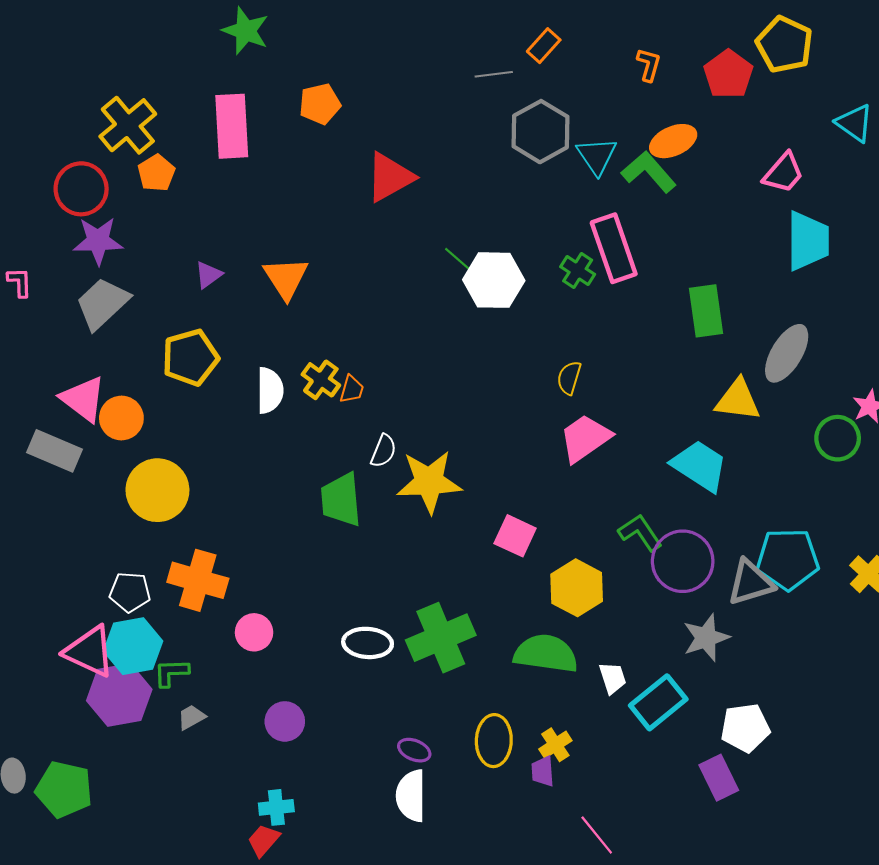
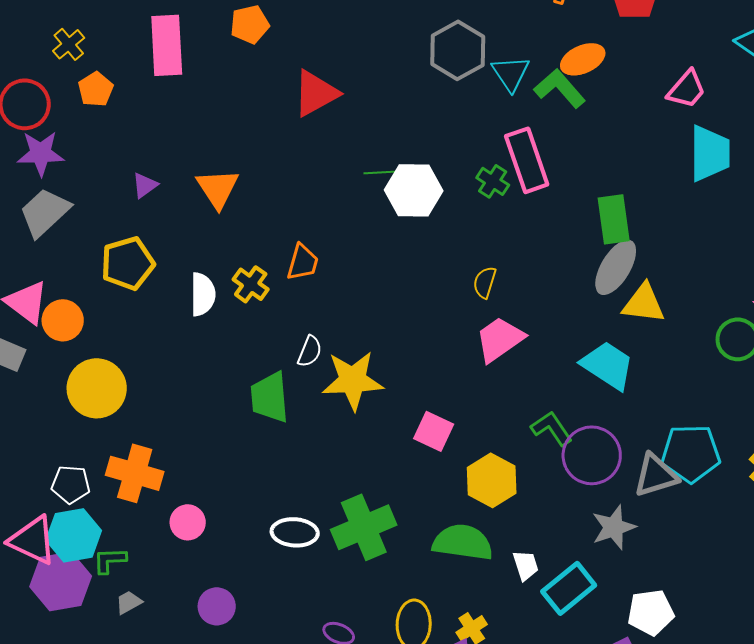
yellow cross: (128, 125) -> (69, 44), size x0.6
green line: (460, 261) -> (382, 172), turned -44
gray ellipse: (787, 353) -> (616, 267), moved
orange trapezoid: (352, 389) -> (303, 262), moved, size x1.4

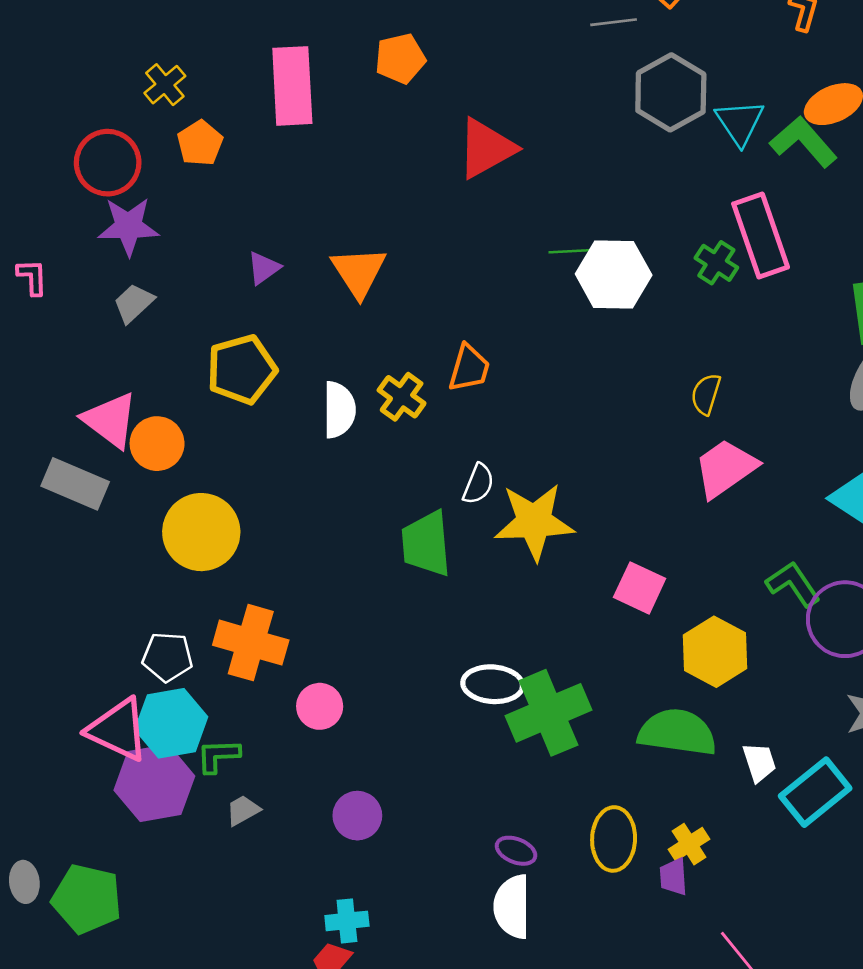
gray trapezoid: (45, 212) -> (134, 303), size x0.6
white ellipse: (295, 532) -> (493, 684), moved

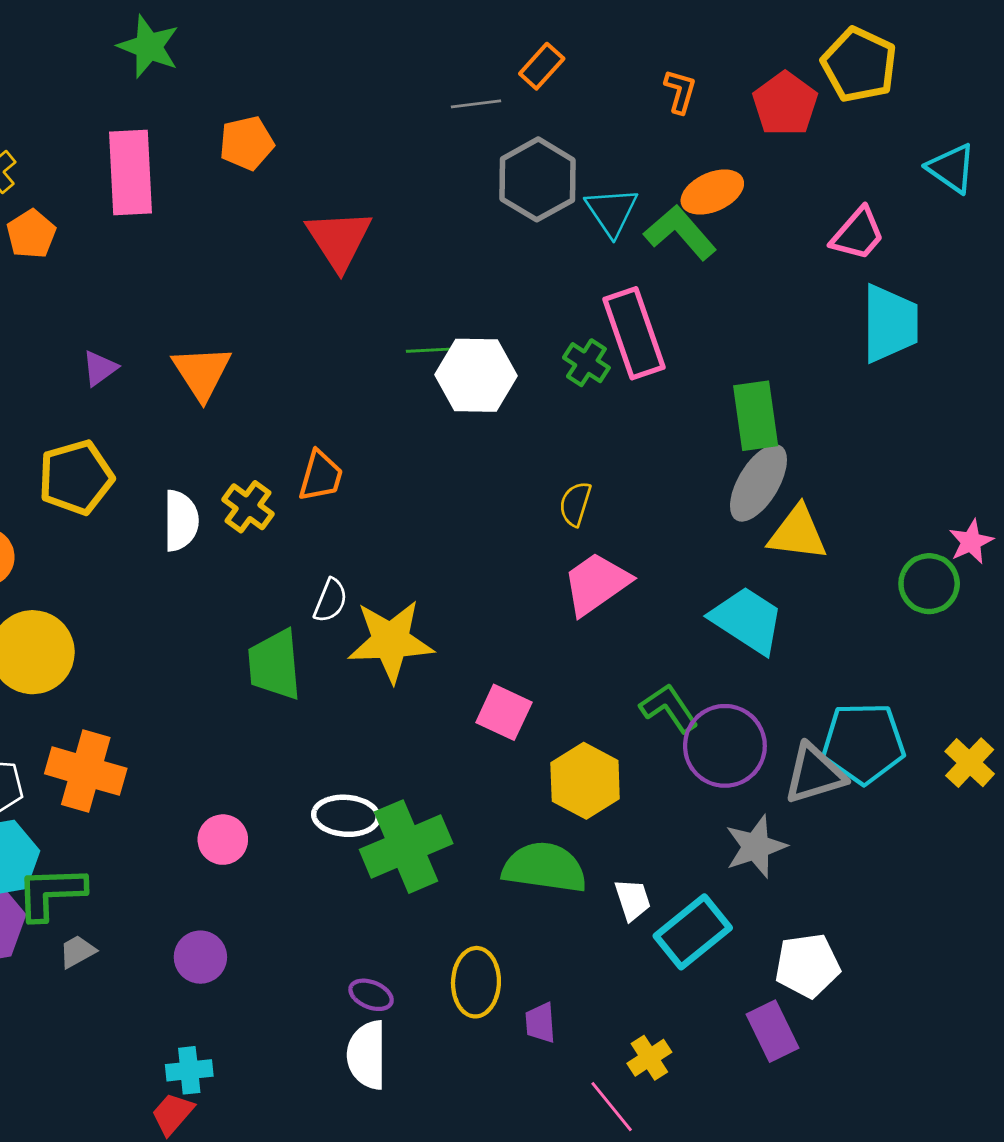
red triangle: (486, 148) -> (339, 240), turned -34
pink circle: (320, 706) -> (223, 840), moved
green L-shape: (218, 756) -> (51, 893), size x1.5
yellow cross: (689, 844) -> (649, 1058), moved

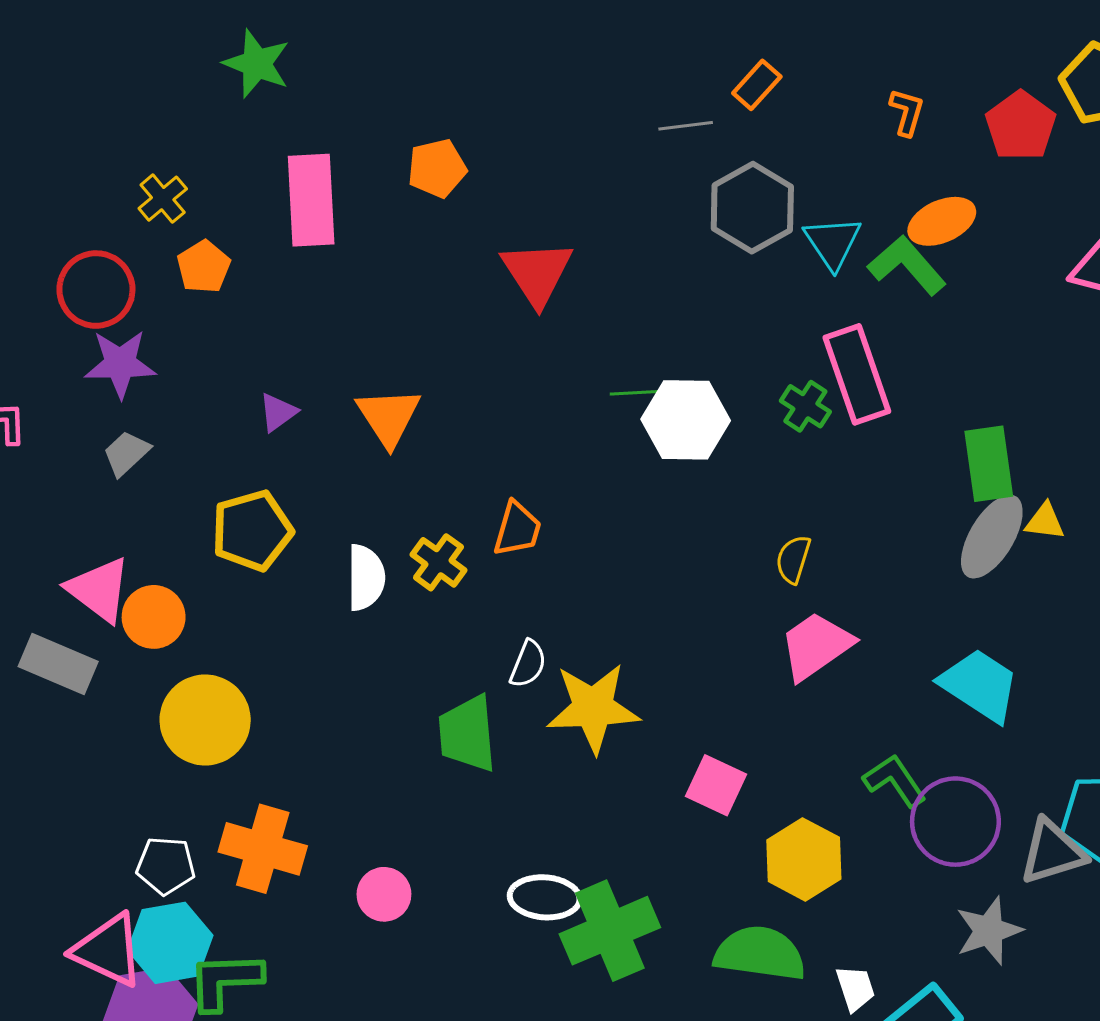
green star: (149, 47) -> (257, 64), moved
yellow triangle: (798, 533) -> (1045, 521), moved, size x0.6
pink circle: (223, 840) -> (384, 894), moved

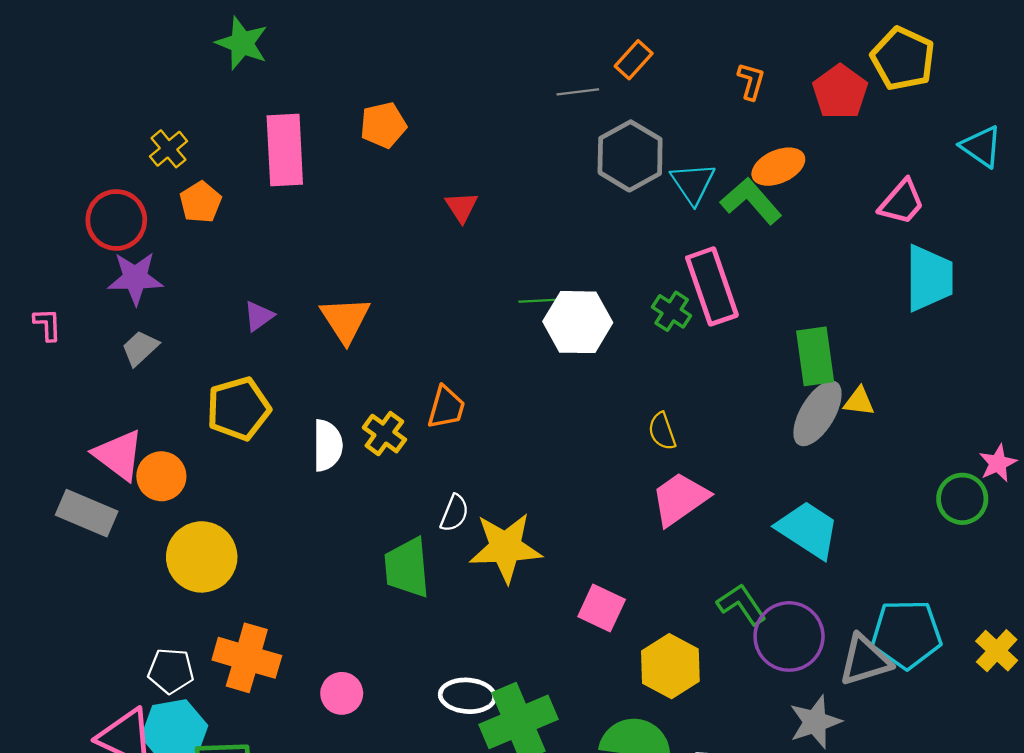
red triangle: (537, 273) -> (462, 207), size x0.6
yellow semicircle: (793, 559) -> (662, 431), turned -36

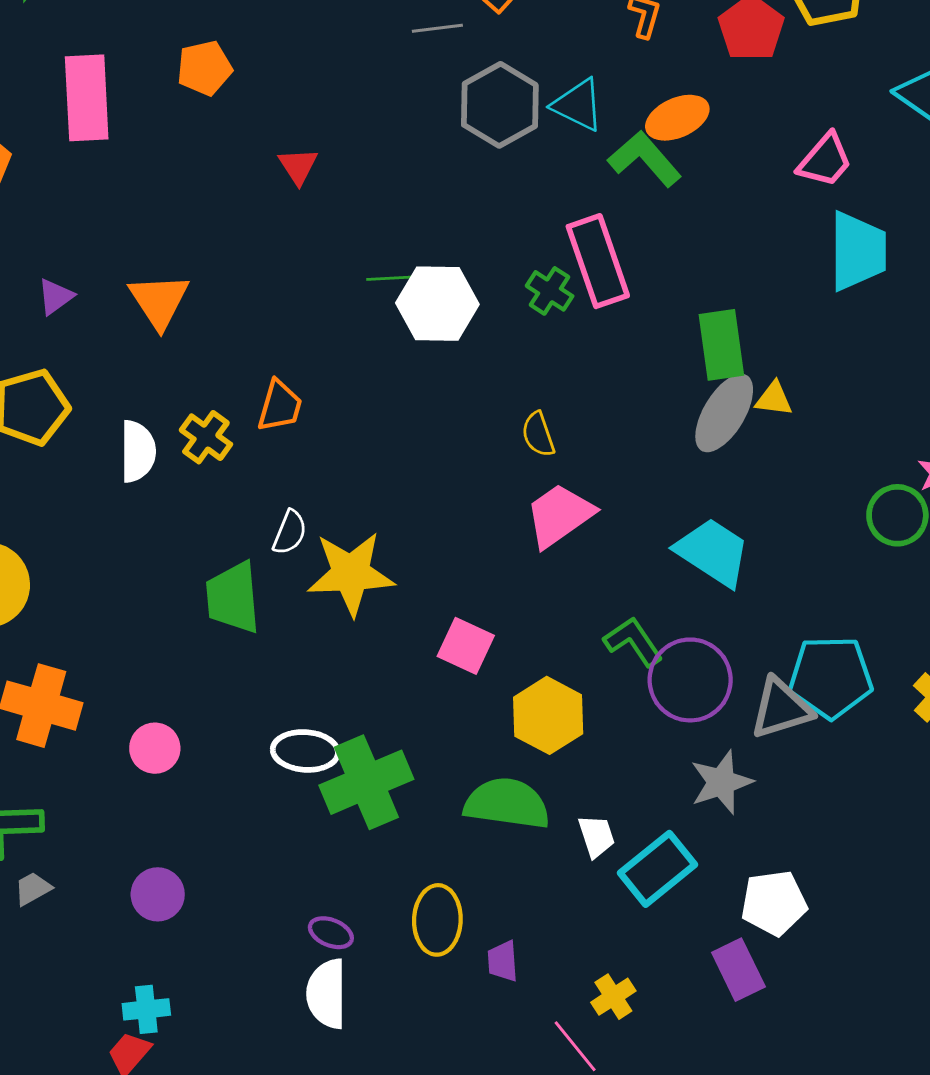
cyan triangle: (693, 183) -> (578, 105), moved, turned -30

